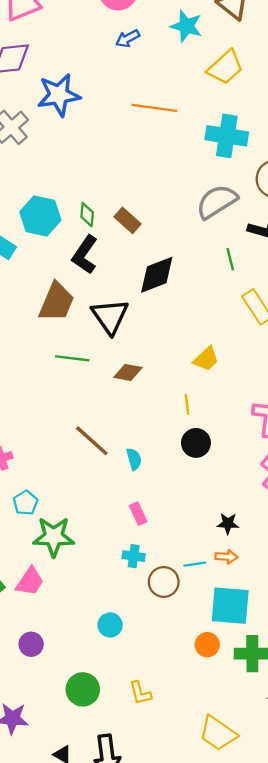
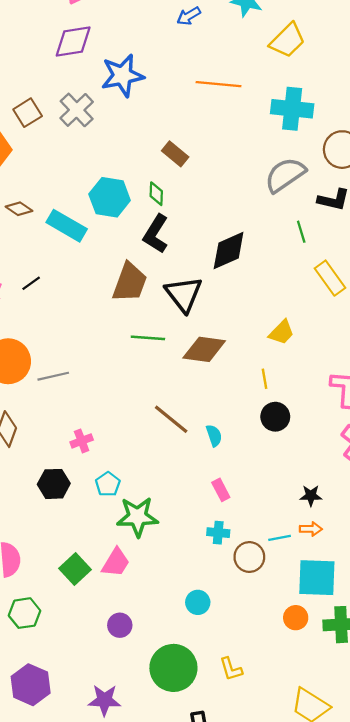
brown rectangle: (127, 220) -> (175, 154), moved
brown diamond: (128, 372) -> (204, 349), size x1.5
green circle: (83, 689) -> (173, 668), size x1.4

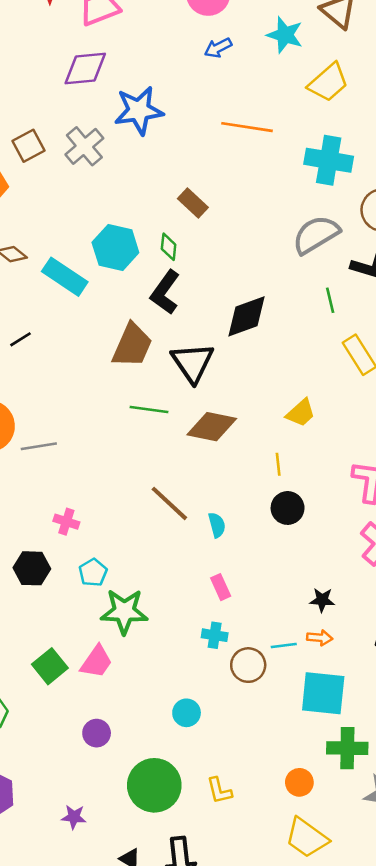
pink cross: (82, 441) -> (66, 522), turned 35
orange circle: (296, 618) -> (299, 782), moved
purple star: (104, 700) -> (74, 817), size x0.7

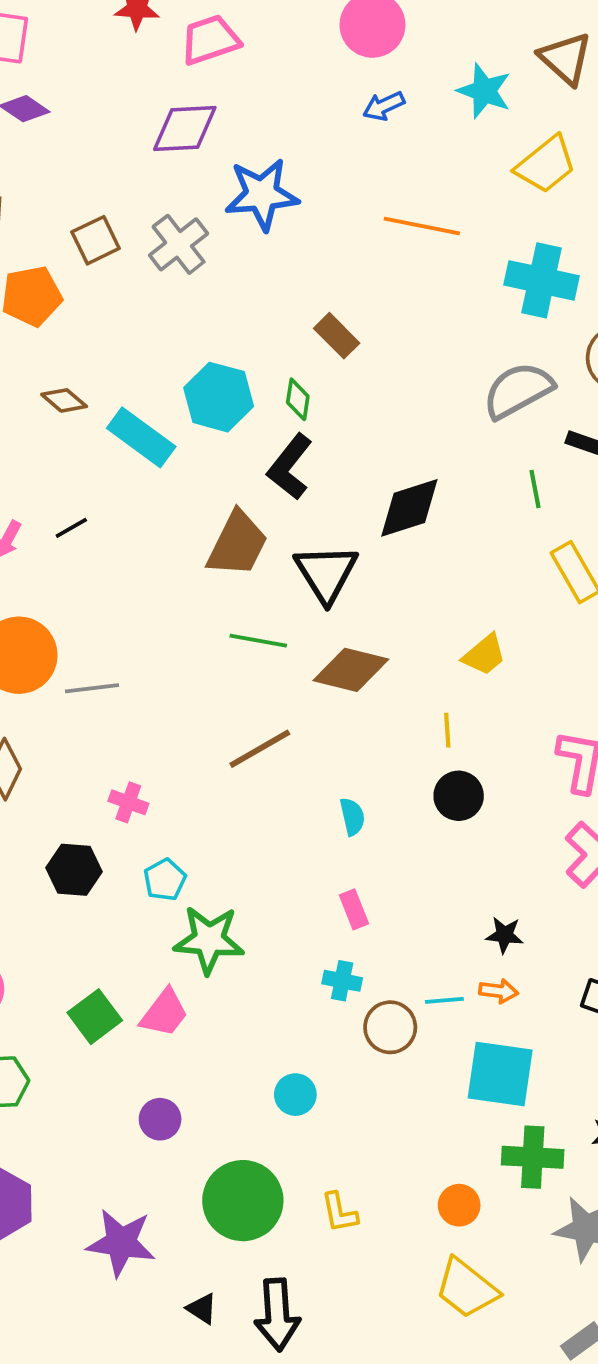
brown line: (169, 503) -> (260, 749), moved, turned -75
purple star: (74, 817) -> (121, 1243), size x1.8

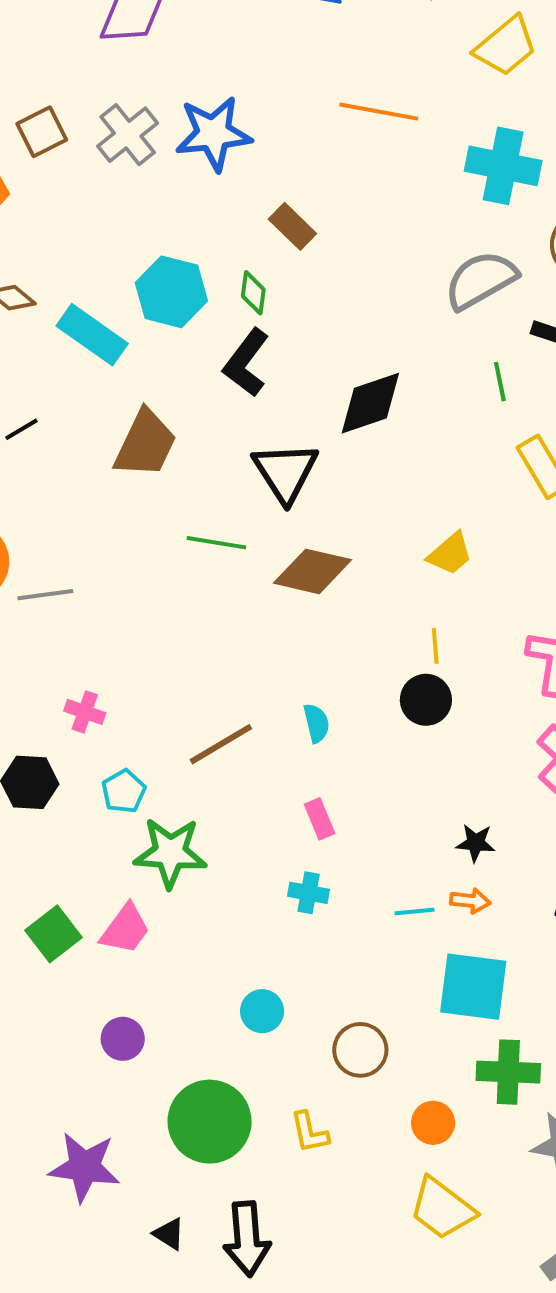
blue star: (262, 194) -> (213, 134), moved
brown trapezoid: (237, 544) -> (145, 444), moved
yellow line: (447, 730) -> (435, 646), moved
brown line: (260, 749) -> (221, 744), moved
brown circle: (390, 1027) -> (360, 1050), moved

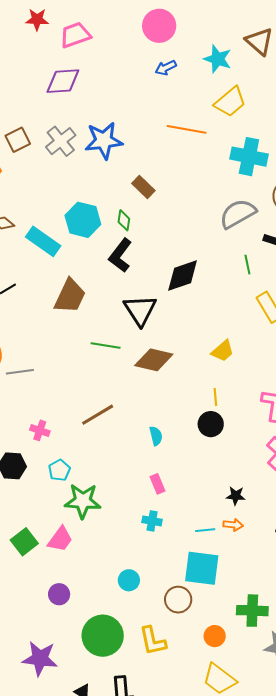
yellow trapezoid: (506, 46) -> (230, 102), moved
brown line: (221, 744) -> (98, 415), moved
cyan square: (473, 987) -> (202, 568), moved
yellow L-shape: (309, 1132) -> (153, 641), size x1.4

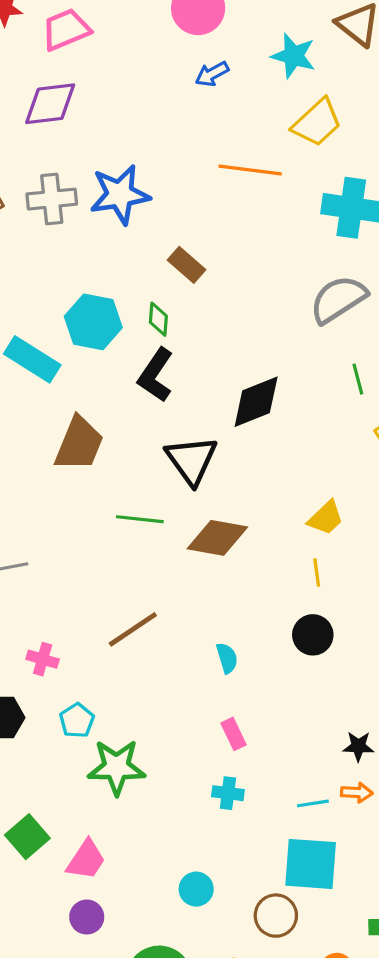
gray cross: (61, 141) -> (52, 199), turned 36
yellow line: (215, 397) -> (317, 573), moved
pink trapezoid: (60, 539) -> (86, 860), moved

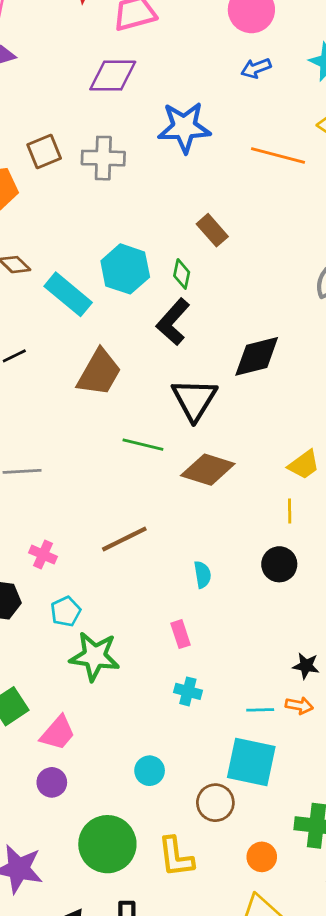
blue star: (120, 195) -> (184, 127), moved
pink rectangle: (234, 734) -> (181, 634), moved

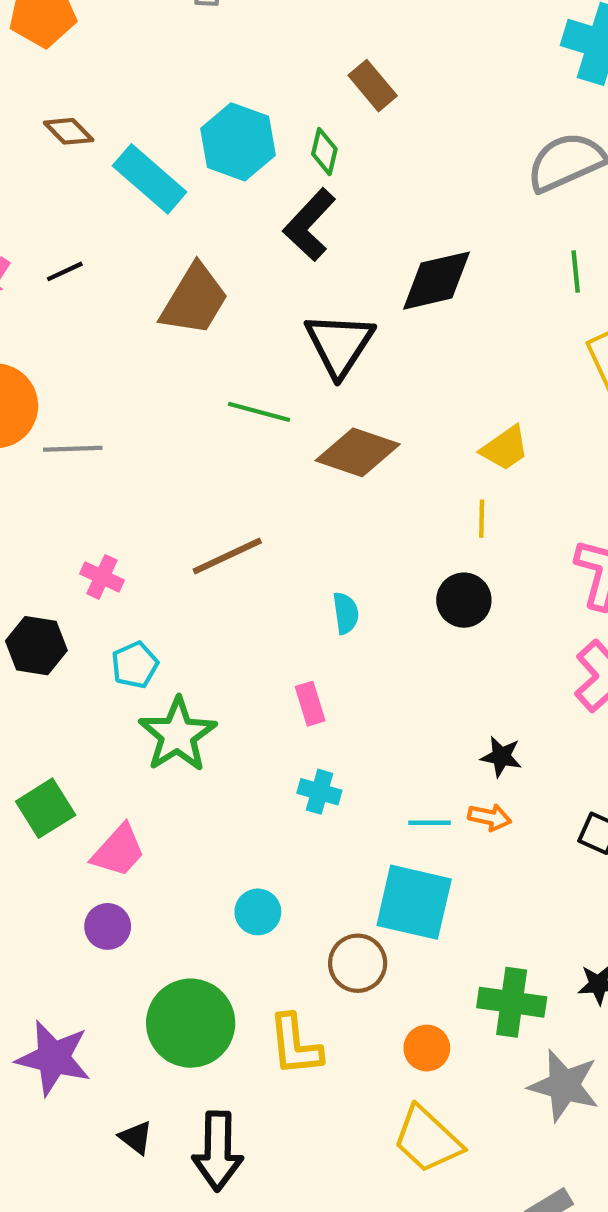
green star: (95, 656) -> (178, 735), turned 30

